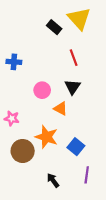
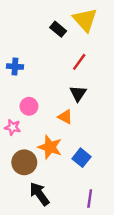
red line: (74, 58) -> (79, 62), turned 56
pink circle: (42, 90) -> (29, 106), moved
purple line: (87, 175) -> (90, 199), moved
black arrow: (53, 180) -> (39, 194), moved, size x1.5

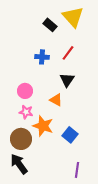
blue cross: (15, 67) -> (42, 57), moved
pink star: (13, 127) -> (26, 112), moved
black arrow: (39, 194) -> (19, 164), moved

